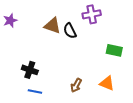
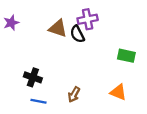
purple cross: (92, 14) -> (88, 19), moved
brown arrow: (76, 85) -> (74, 94), moved

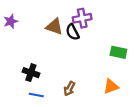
orange triangle: (118, 92) -> (111, 86), turned -42

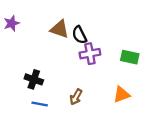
purple cross: (82, 18) -> (90, 54), moved

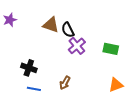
purple cross: (90, 54) -> (77, 46), turned -30
orange triangle: (122, 95) -> (116, 85), moved

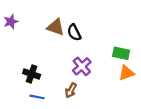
purple cross: (77, 46) -> (82, 66), moved
orange triangle: (116, 85) -> (127, 73), moved

